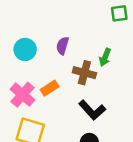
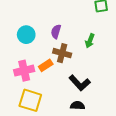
brown cross: (84, 73) -> (62, 53), moved
pink cross: (23, 95) -> (24, 71), turned 36

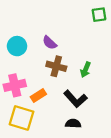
purple semicircle: (56, 32) -> (50, 43), turned -64
green arrow: (90, 41) -> (86, 70), moved
orange rectangle: (46, 65) -> (38, 95), moved

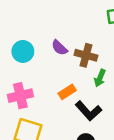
brown cross: (56, 66) -> (86, 55), moved
orange rectangle: (38, 95) -> (67, 92), moved

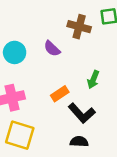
brown cross: (86, 55) -> (79, 27), moved

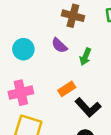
brown cross: (79, 27) -> (73, 16), moved
green arrow: (93, 80) -> (85, 57), moved

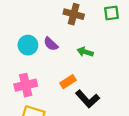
purple semicircle: (59, 45) -> (51, 44), moved
green arrow: (85, 57) -> (85, 52), turned 84

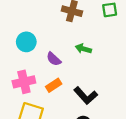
purple semicircle: (51, 44) -> (54, 59), moved
orange rectangle: (68, 82) -> (54, 85), moved

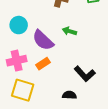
purple semicircle: (54, 59) -> (43, 40), size x1.6
black L-shape: (86, 96) -> (85, 74), moved

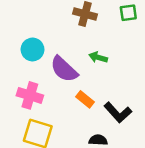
pink cross: (17, 61) -> (30, 95), turned 30
orange rectangle: (43, 64) -> (85, 99), moved, turned 72

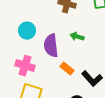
purple semicircle: (64, 69) -> (51, 46), turned 40

